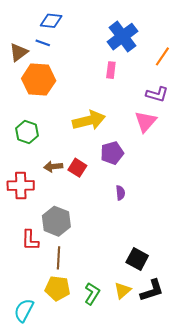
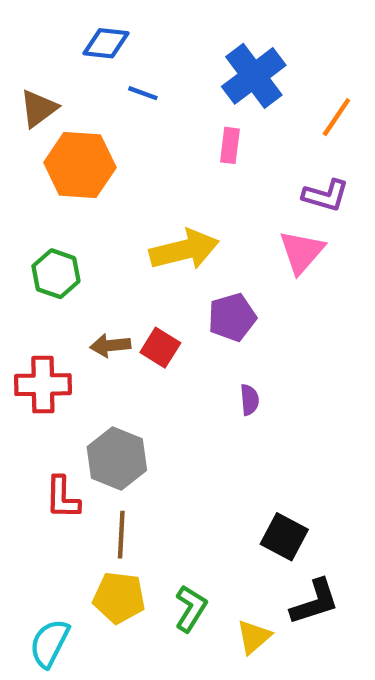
blue line: (43, 43) -> (143, 93), moved
yellow triangle: (123, 290) -> (254, 637), moved

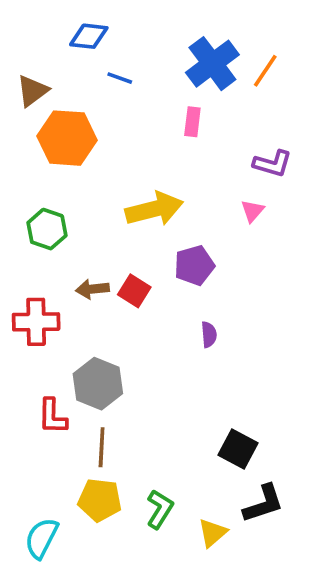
orange line: (336, 117) -> (265, 71), moved
pink triangle: (302, 252) -> (252, 211), size x0.6

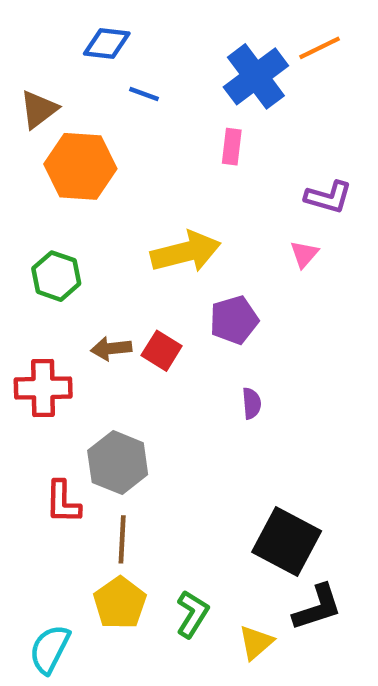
orange line: (265, 71) -> (320, 48), moved, turned 30
black square: (238, 449) -> (287, 542), size x1.4
yellow pentagon: (100, 500) -> (120, 603), turned 30

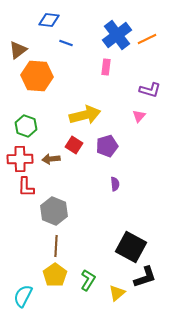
orange line: (320, 48) -> (147, 39), moved
red square: (162, 351) -> (74, 145), moved
red cross: (43, 388) -> (20, 159), moved
red L-shape: (63, 502) -> (26, 187), moved

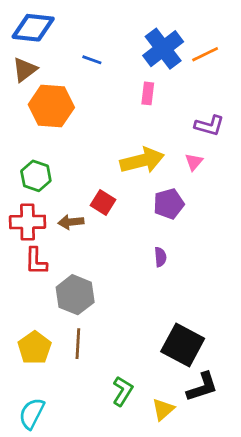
blue diamond: (49, 20) -> (33, 28), moved, size x1.4
yellow arrow: (85, 115) -> (142, 160), moved
purple pentagon: (107, 146) -> (169, 204), moved
yellow pentagon: (55, 275) -> (35, 348), moved

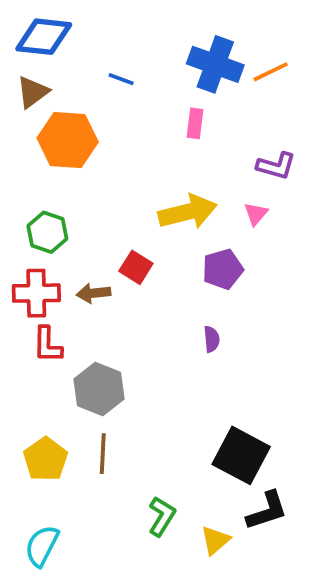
blue cross: (163, 49) -> (215, 64), turned -33

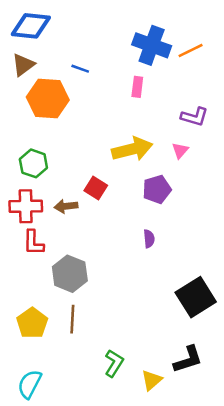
blue line: (121, 79) -> (80, 69), moved
black square: (241, 455) -> (196, 297), moved, turned 30

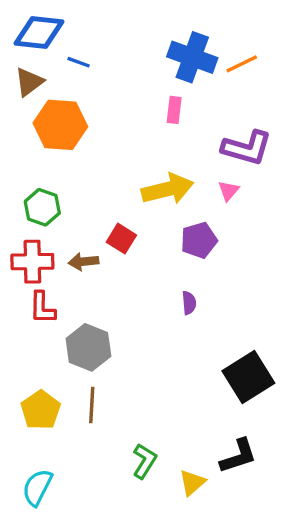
blue line: (80, 69) -> (79, 62), moved
purple L-shape: (194, 117) -> (247, 148), size x1.4

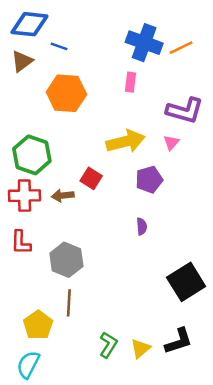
orange hexagon: (60, 125) -> (66, 93), moved
green hexagon: (42, 207) -> (32, 155), size x1.4
red L-shape: (42, 308) -> (21, 242), moved
yellow pentagon: (41, 410) -> (38, 325), moved
yellow triangle: (192, 482) -> (140, 348), moved

